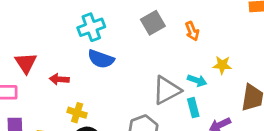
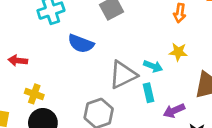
orange arrow: (192, 31) -> (180, 13), moved, turned 30
blue semicircle: (101, 59) -> (81, 44), moved

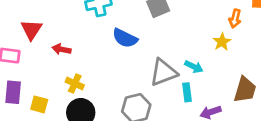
orange arrow: (180, 13) -> (235, 19), moved
yellow star: (178, 52) -> (222, 42), moved, turned 30

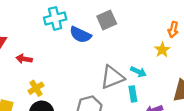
blue semicircle: (125, 38) -> (80, 35), moved
yellow cross: (75, 83) -> (36, 88), turned 35

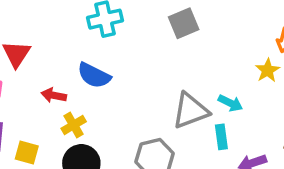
blue semicircle: (80, 35) -> (94, 75), moved
red arrow: (24, 59) -> (54, 95), moved

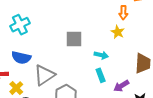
gray square: (184, 23) -> (74, 39), moved, turned 36
gray triangle: (190, 111) -> (44, 75), moved

